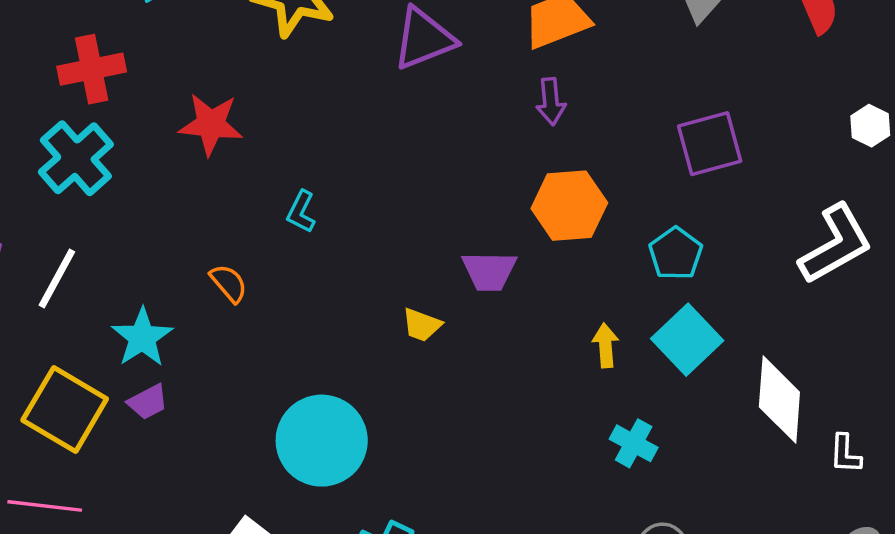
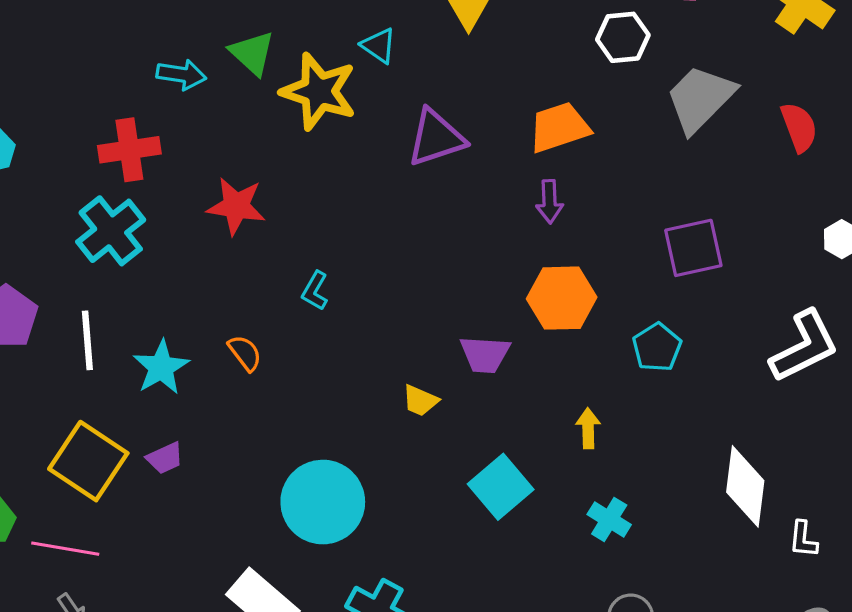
white line: (57, 279) -> (87, 340), turned -36
cyan star: (142, 337) -> (161, 367), moved
cyan square: (687, 340) -> (501, 487), moved

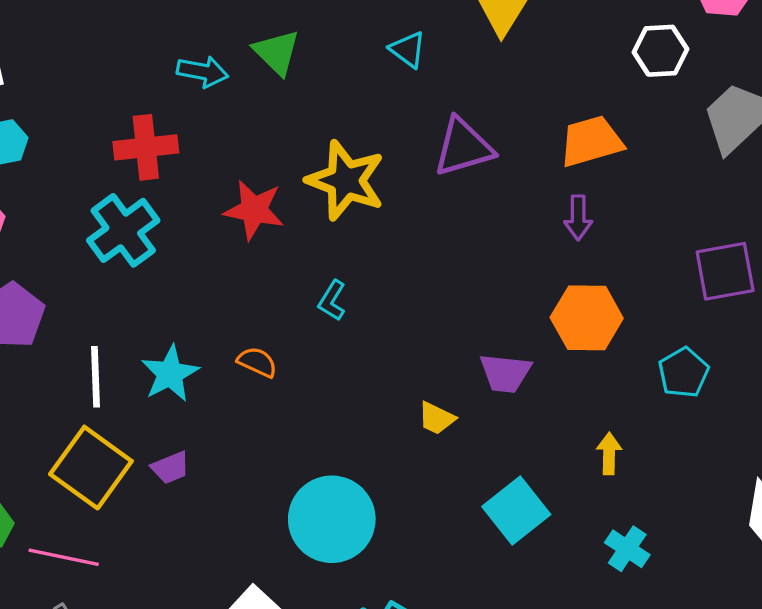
yellow star: (319, 91) -> (346, 180), moved
white line: (87, 340) -> (96, 377), moved
orange semicircle: (245, 353) -> (257, 362), turned -30

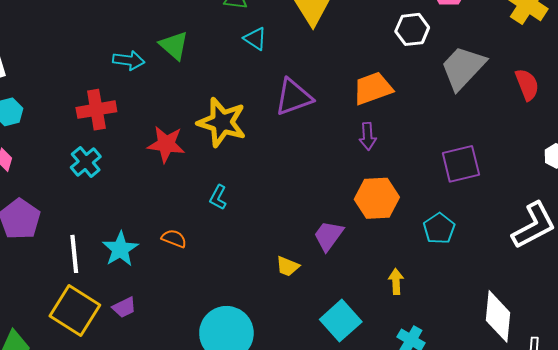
cyan cross: (123, 230) -> (86, 162), size x0.7
purple trapezoid: (505, 373) -> (328, 236), turned 124

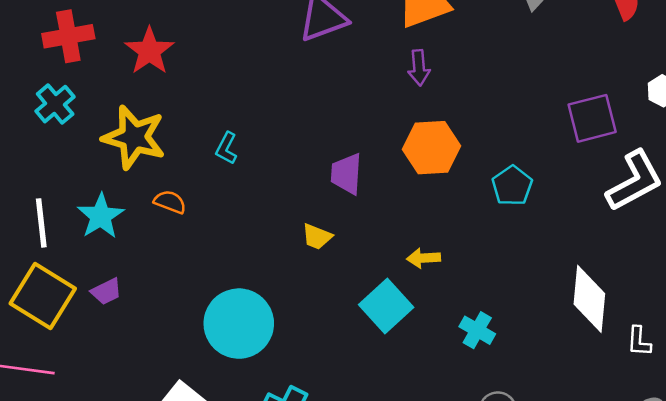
yellow star: (222, 122) -> (134, 137), moved
red star: (166, 144) -> (149, 51), moved, turned 30
purple square: (461, 164) -> (592, 118), moved
purple trapezoid: (328, 236) -> (346, 174), moved, turned -32
yellow arrow: (396, 282) -> (423, 258), moved, turned -90

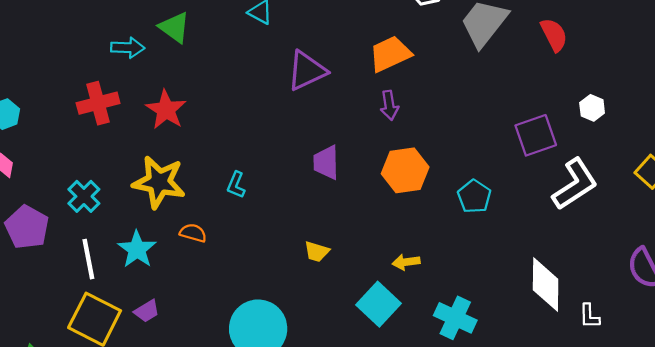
cyan cross: (55, 104) -> (84, 196), moved
purple trapezoid: (346, 174) -> (326, 162), moved
cyan cross: (477, 330) -> (455, 318), size x1.4

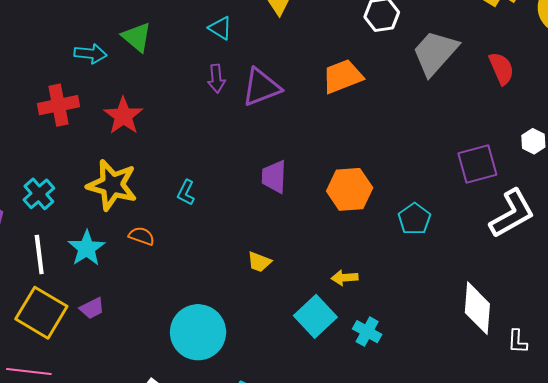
purple arrow: (389, 105) -> (216, 79), moved
cyan cross: (455, 318) -> (367, 332), moved, size x0.7

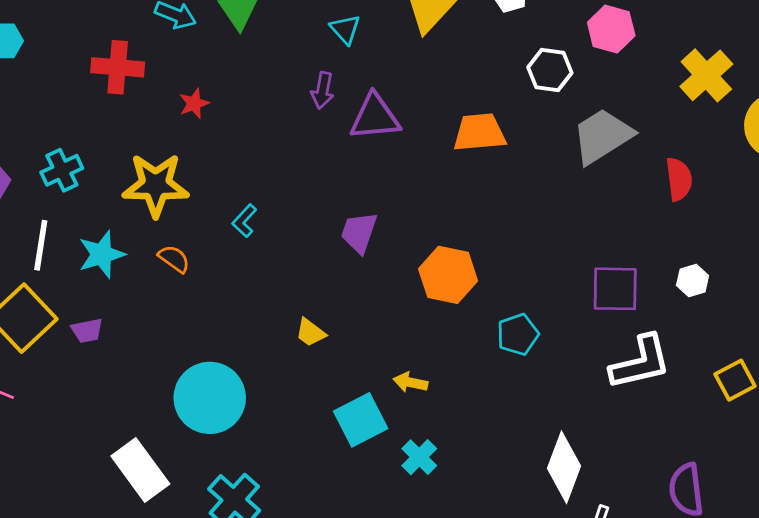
red star: (123, 116) -> (194, 104), size x0.6
yellow star: (112, 185) -> (156, 185), turned -30

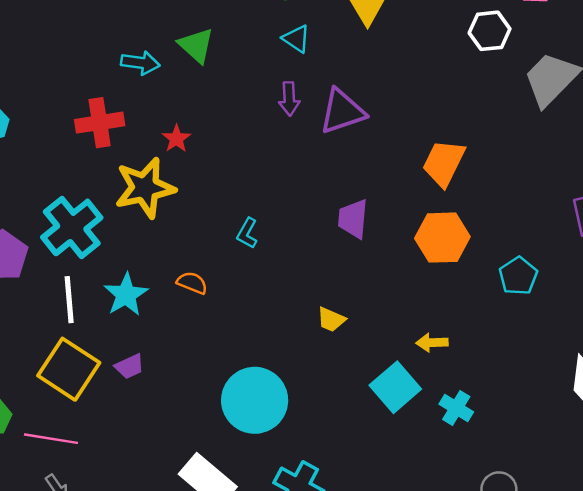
orange trapezoid: (479, 132) -> (444, 163), moved, turned -45
cyan cross: (62, 170) -> (72, 227), size x1.6
yellow star: (156, 185) -> (145, 188), moved

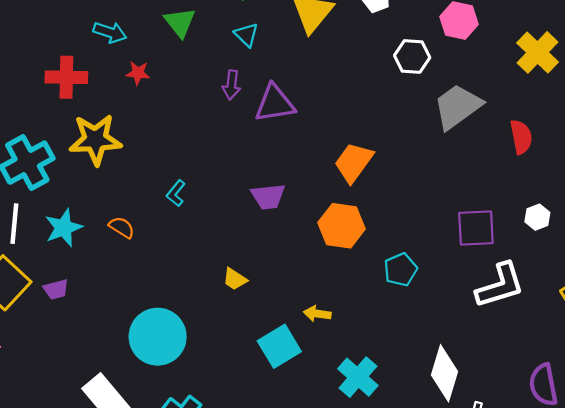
green triangle: (196, 45) -> (180, 22), moved
red star: (176, 139) -> (138, 73), moved, turned 30
purple trapezoid: (353, 219) -> (268, 196), turned -111
cyan cross: (456, 408) -> (358, 377), moved, size x1.4

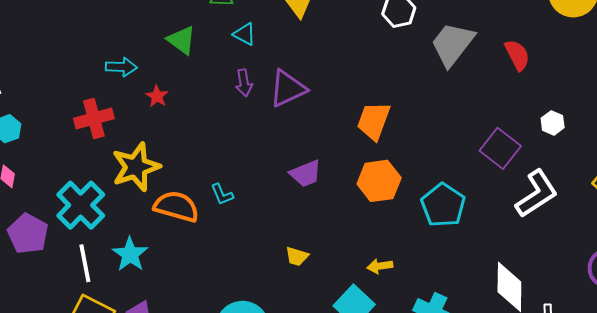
red star: (138, 73) -> (157, 96), turned -30
cyan L-shape: (176, 193) -> (222, 194), turned -45
orange semicircle: (122, 227) -> (176, 207), moved, size x1.8
purple square: (476, 228) -> (500, 148), turned -33
cyan pentagon: (400, 270) -> (443, 205), size x1.4

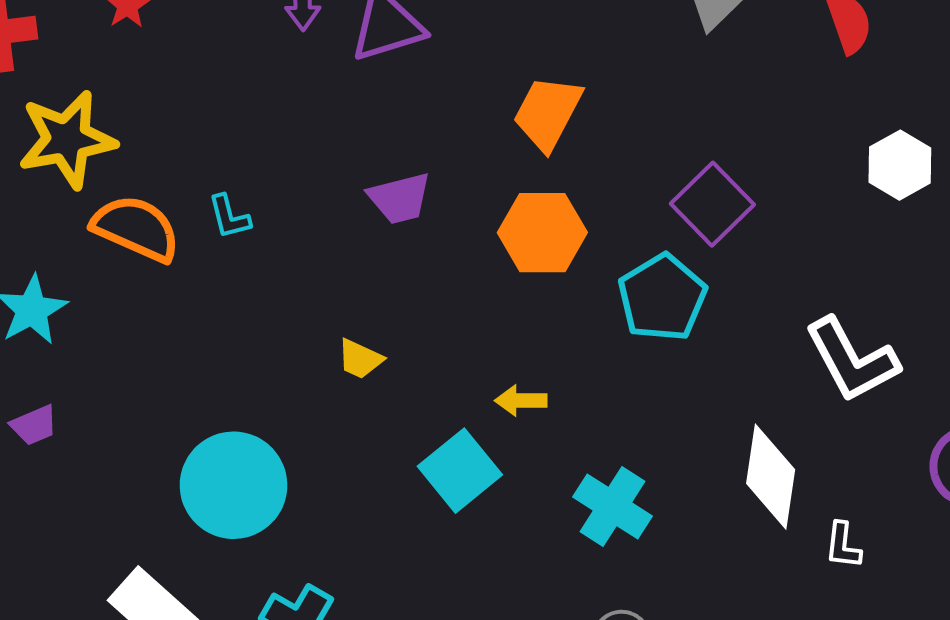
white hexagon: (553, 123) -> (900, 165), size x1.4
purple square: (500, 148) -> (712, 204), moved
white L-shape: (537, 194) -> (852, 360), moved, turned 87

